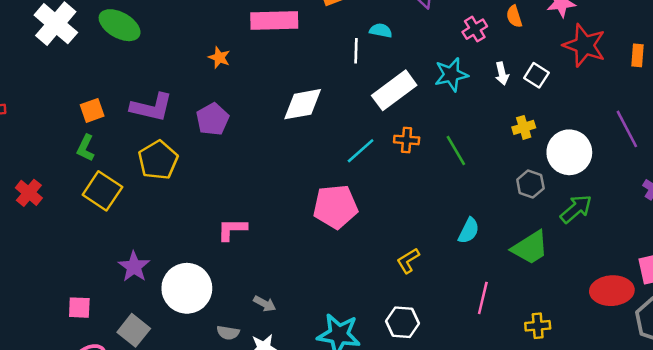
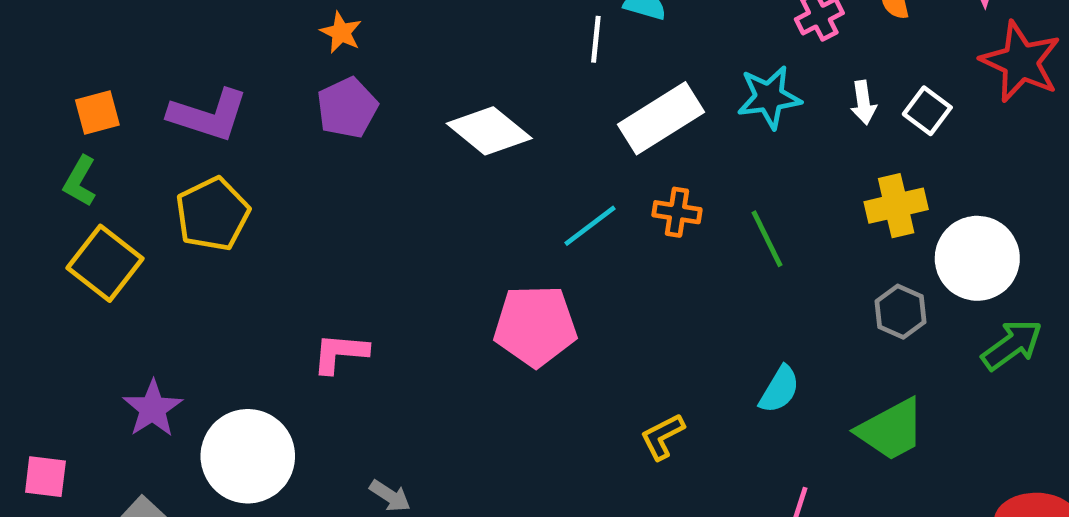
white diamond: (303, 104) -> (489, 131), turned 45
purple pentagon: (213, 119) -> (347, 108), moved
yellow cross: (524, 127) -> (896, 206), size x1.4
green arrow: (576, 209) -> (1012, 345), moved

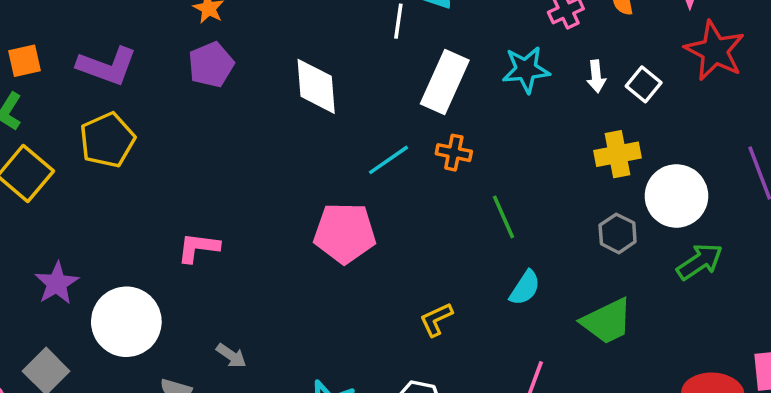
white rectangle: (661, 118) -> (445, 82), turned -36
white diamond: (489, 131) -> (316, 86), turned 44
green line: (767, 239) -> (504, 217), moved

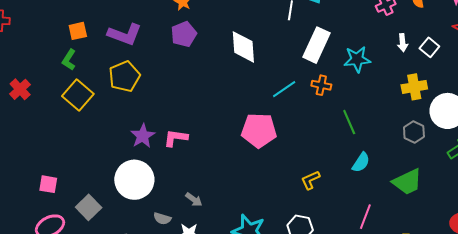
cyan star: (526, 70) -> (357, 59), moved
purple star: (57, 283) -> (143, 136), moved

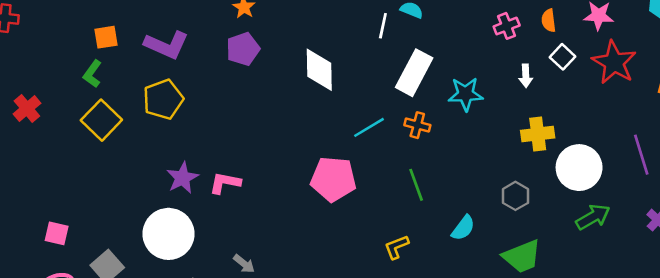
white square: (429, 47) -> (562, 57), moved
green line: (349, 122) -> (416, 185), moved
gray hexagon: (414, 132) -> (515, 196), moved

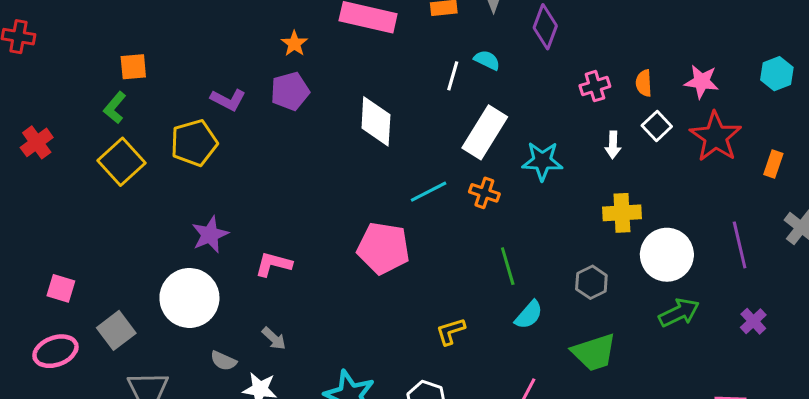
purple L-shape: (166, 45) -> (228, 100), moved, size x0.7
pink L-shape: (225, 183) -> (273, 264), moved
green line: (416, 185) -> (508, 266), moved

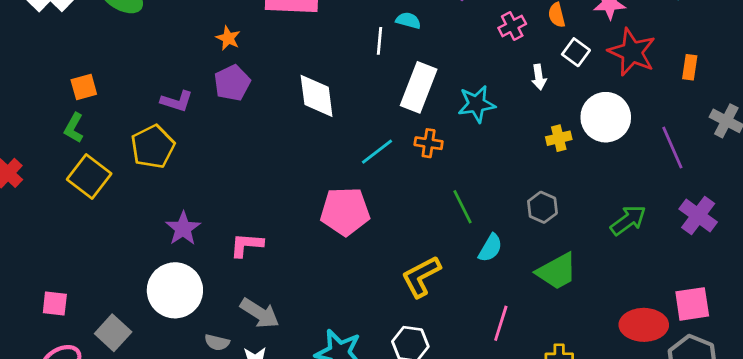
yellow cross: (622, 213) -> (559, 138), size x0.7
white circle: (667, 255) -> (606, 117), moved
purple cross: (753, 321) -> (698, 215), size x1.5
yellow L-shape: (451, 331) -> (421, 276), size x1.5
gray arrow: (274, 338) -> (260, 313), size x1.6

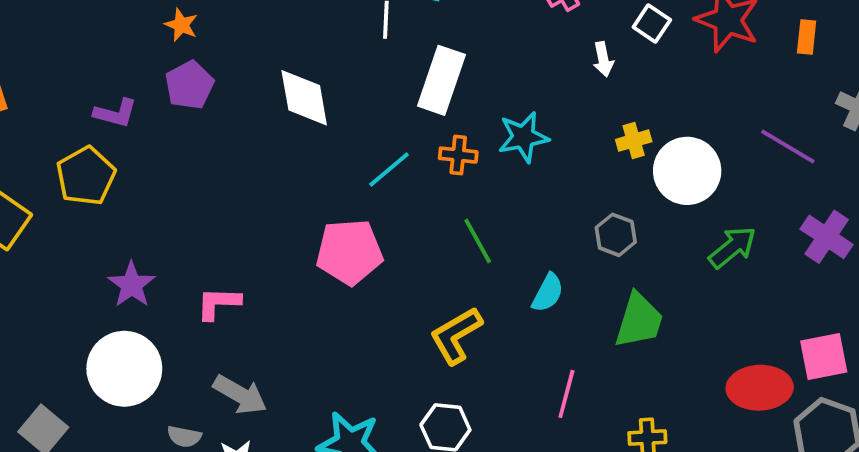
cyan star: (477, 104) -> (523, 137), moved
white circle: (606, 117) -> (687, 171), moved
purple line: (672, 148) -> (788, 147), turned -33
green line: (463, 207) -> (478, 241), moved
green trapezoid: (557, 271) -> (639, 320), turned -42

